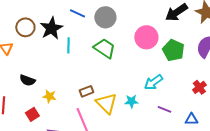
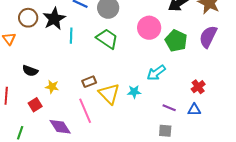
red cross: (199, 87) -> (198, 87), moved
purple line: (164, 109) -> (169, 108), moved

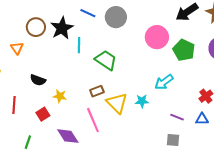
green trapezoid: (107, 39) -> (106, 60), moved

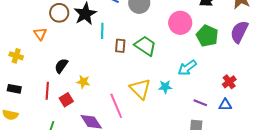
green trapezoid: (106, 60) -> (145, 46), moved
black semicircle: (38, 80) -> (61, 66), turned 105
brown rectangle: (97, 91) -> (120, 46), moved, turned -64
red line: (14, 105) -> (47, 91), moved

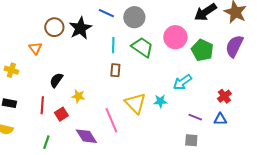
cyan line: (102, 31) -> (113, 45), moved
brown rectangle: (120, 46) -> (115, 70), moved
green trapezoid: (145, 46) -> (142, 47), moved

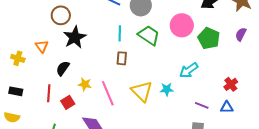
black star: (80, 28) -> (75, 37), moved
purple semicircle: (234, 46) -> (241, 34), size x0.6
orange triangle: (35, 48) -> (42, 46), moved
pink line: (111, 120) -> (108, 93), moved

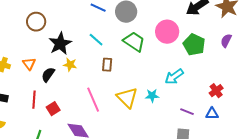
brown circle: (61, 15) -> (36, 22), moved
cyan line: (120, 33) -> (96, 40), moved, turned -49
orange triangle: (42, 46) -> (29, 64), moved
yellow star: (85, 84) -> (70, 65), moved

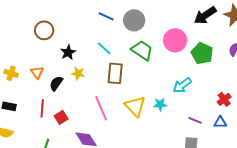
black star: (60, 44) -> (68, 52), size x0.7
brown rectangle: (107, 65) -> (115, 73), size x1.5

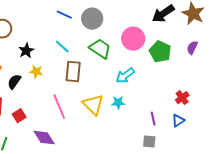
cyan arrow: (182, 85) -> (125, 76), moved
purple line: (195, 120) -> (153, 119), turned 56
blue triangle: (220, 122) -> (178, 121), turned -32

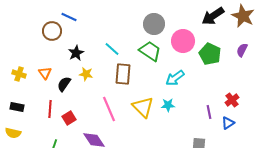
blue line: (64, 15) -> (69, 17), moved
gray circle: (92, 19) -> (154, 24), moved
purple line: (153, 119) -> (209, 112), moved

